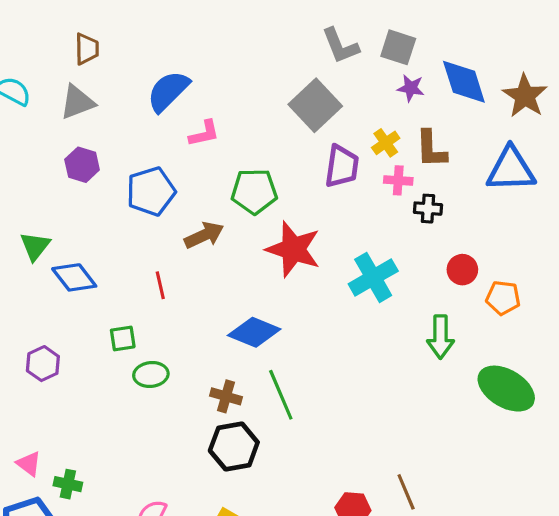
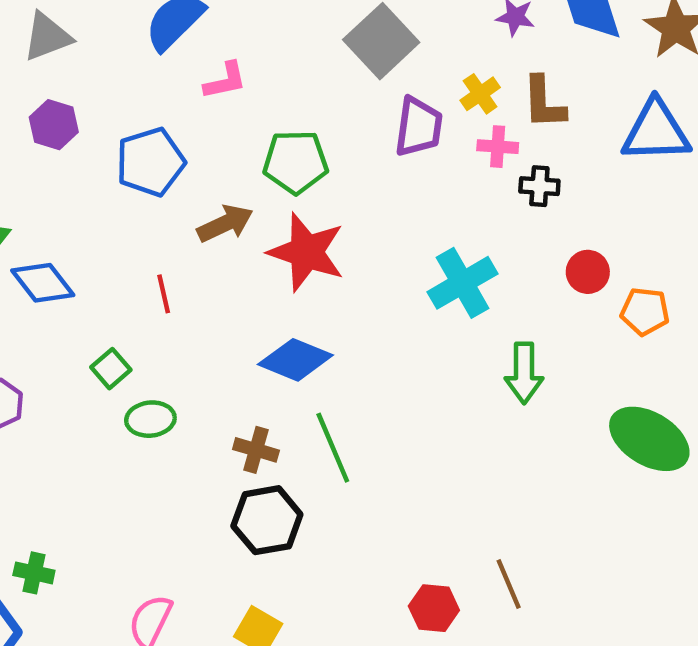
red star: (293, 249) -> (306, 252), moved
green arrow: (440, 337) -> (524, 373), moved
green square: (123, 338) -> (111, 369), turned -32

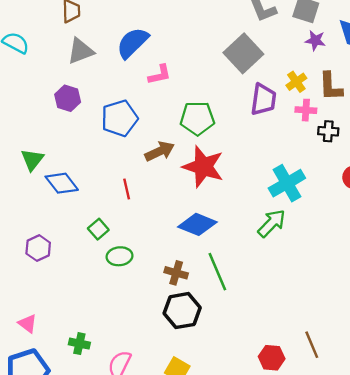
gray triangle: (47, 37) -> (81, 51), moved
green arrow: (524, 373) -> (272, 223), moved, turned -136
green cross: (34, 573) -> (79, 344), moved

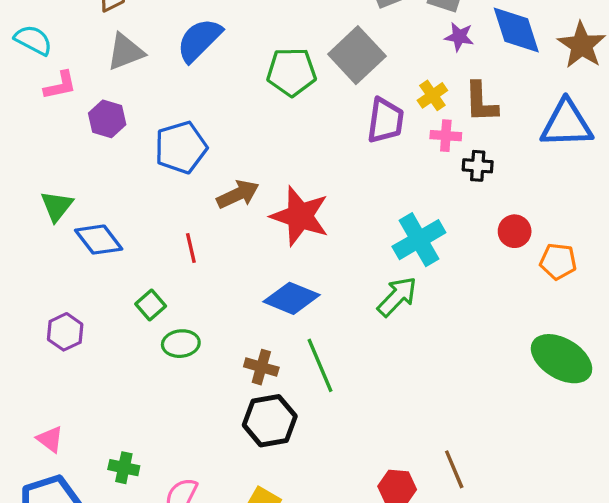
pink L-shape: (160, 75) -> (60, 85), moved
green pentagon: (197, 118) -> (292, 72), moved

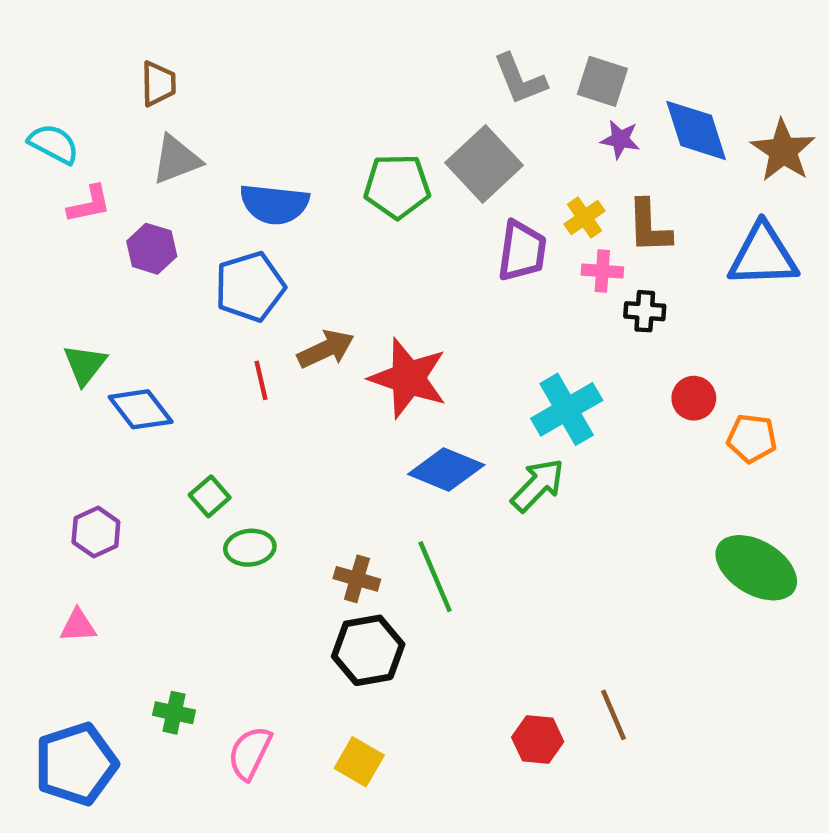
blue semicircle: (199, 40) -> (274, 204), moved, turned -129
red line: (191, 248) -> (261, 380), moved
blue diamond: (292, 298) -> (446, 470), moved
pink triangle: (50, 439) -> (78, 626), moved, turned -40

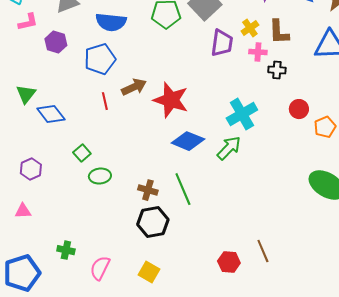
orange pentagon: (752, 438) -> (325, 127), turned -30

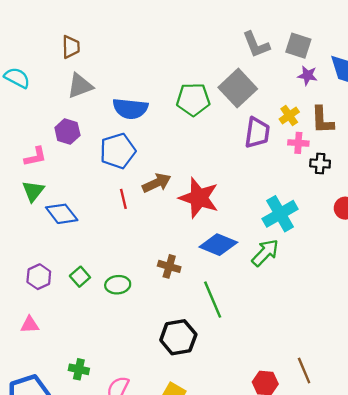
pink L-shape: (28, 22) -> (35, 157), moved
green square: (82, 153) -> (80, 277), moved
brown cross: (148, 190) -> (169, 266), moved

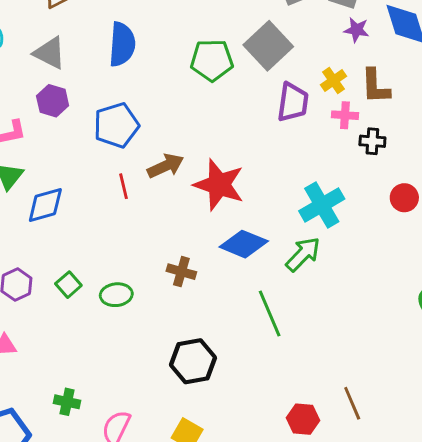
gray triangle: (80, 86) -> (50, 53), moved, turned 48
blue semicircle: (130, 109) -> (122, 44), moved, turned -92
blue diamond: (62, 214) -> (45, 205), turned -68
green line: (213, 300) -> (270, 314), moved

